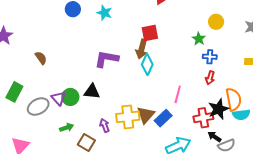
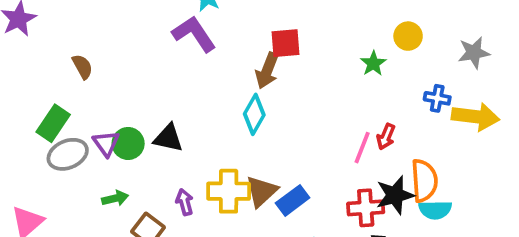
blue cross: (210, 57) -> (437, 98), moved
purple L-shape: (106, 59) -> (194, 34), moved, turned 40
cyan diamond: (147, 64) -> (254, 114), moved
green rectangle: (14, 92) -> (53, 123), moved
pink line: (178, 94) -> (362, 148), moved

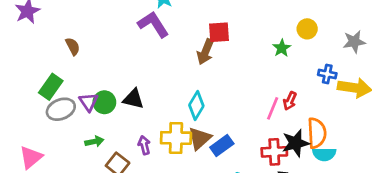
cyan diamond: (254, 114) -> (196, 105), moved

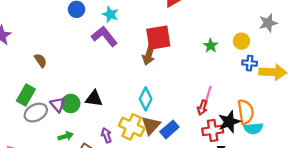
yellow circle: (307, 29) -> (241, 41), moved
red square: (219, 32) -> (158, 38), size x1.4
gray star: (354, 42) -> (268, 23), moved
red arrow: (290, 101) -> (202, 108), moved
yellow cross: (176, 138) -> (132, 127), turned 30

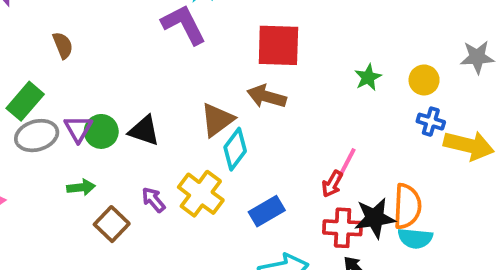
brown arrow: (149, 55) -> (267, 96), moved, turned 78
brown triangle: (151, 125) -> (217, 120), moved
purple arrow: (106, 135) -> (153, 200), turned -32

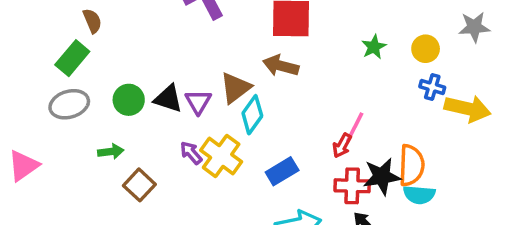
green rectangle: (25, 101) -> (72, 58), moved
purple triangle: (78, 129) -> (198, 102), moved
purple arrow: (153, 200) -> (191, 153), moved

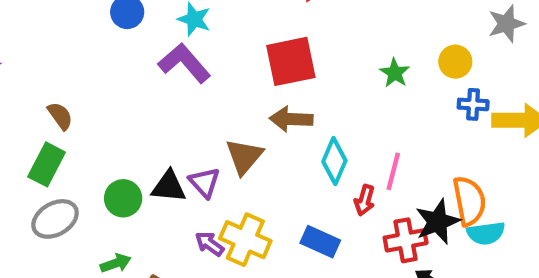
cyan diamond: (252, 115) -> (334, 161), moved
red arrow: (342, 145) -> (365, 200), moved
blue rectangle: (282, 171) -> (320, 242), turned 68

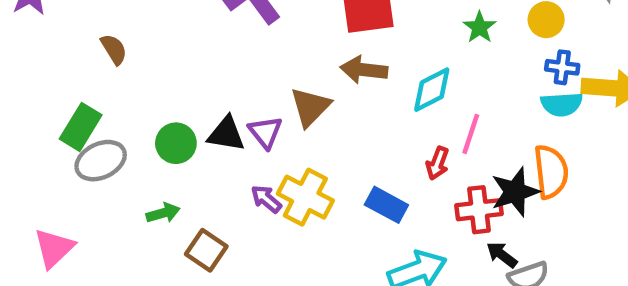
cyan diamond: (334, 161) -> (432, 90), moved, turned 36
green rectangle: (47, 164) -> (81, 127), moved
cyan semicircle: (486, 233) -> (562, 104), moved

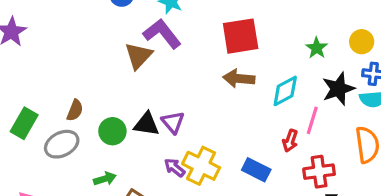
brown semicircle: (114, 49) -> (75, 110), moved, turned 55
brown triangle: (310, 107) -> (139, 56), moved
green rectangle: (81, 127) -> (24, 123), moved
black star: (515, 192) -> (338, 89), moved

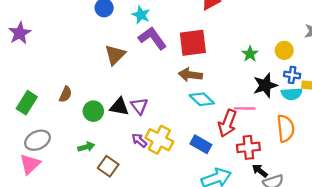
purple L-shape: (162, 34) -> (152, 38), moved
cyan diamond: (285, 91) -> (202, 99), moved, turned 70
pink line: (312, 120) -> (245, 108), turned 72
red arrow: (290, 141) -> (227, 123), size x1.6
gray ellipse: (62, 144) -> (37, 140), moved

